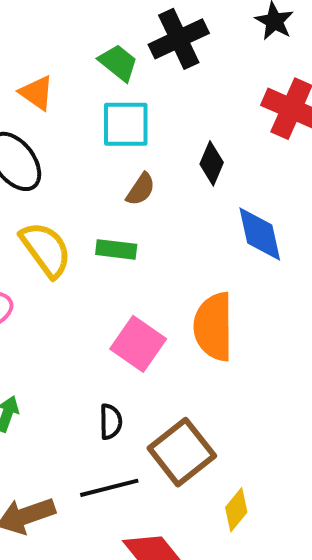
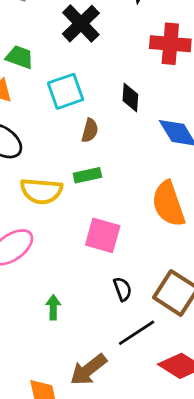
green trapezoid: (118, 63) -> (20, 57), moved
yellow semicircle: (46, 249) -> (41, 191), turned 150
pink square: (138, 344) -> (103, 235), moved

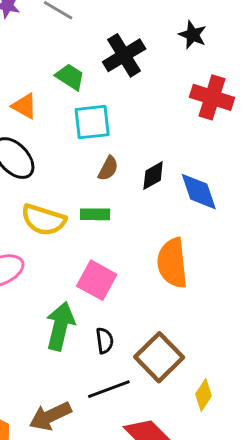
green trapezoid: (20, 57) -> (70, 77), moved
black diamond: (130, 97) -> (153, 176), moved, turned 44
green arrow: (53, 307) -> (60, 326), moved, size x1.8

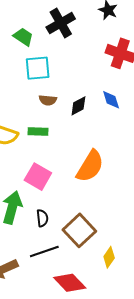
brown semicircle: (108, 168) -> (48, 100), turned 66
blue diamond: (199, 192) -> (111, 100), moved, size x0.7
orange semicircle: (172, 263) -> (90, 166), turned -144

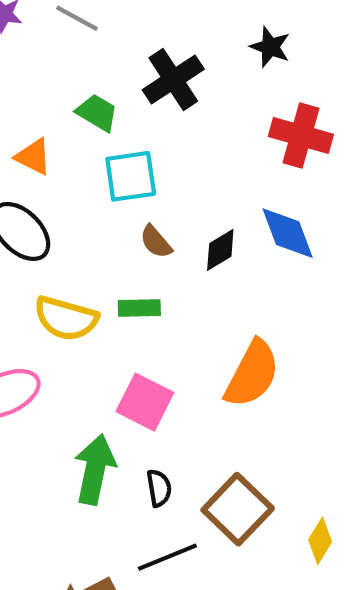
brown semicircle: (48, 100) -> (156, 242), turned 48
blue diamond: (111, 100) -> (288, 233), size x1.4
yellow diamond: (109, 257) -> (320, 541), moved

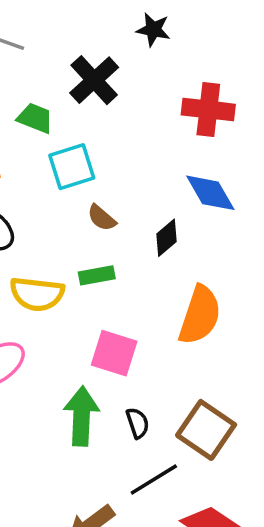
black star: (270, 47) -> (153, 30), moved
black diamond: (220, 250) -> (166, 238), moved

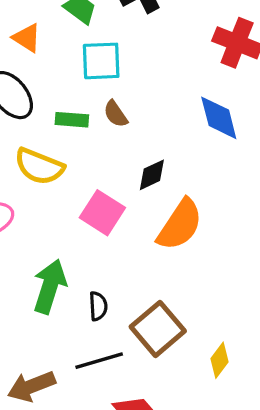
black diamond: (166, 238) -> (152, 175), moved
green rectangle: (97, 275) -> (72, 120), moved
pink square: (114, 353) -> (102, 213), moved

